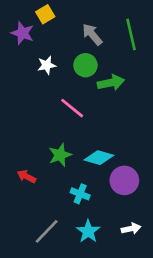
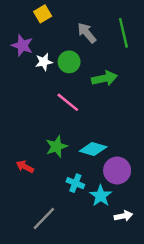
purple star: (23, 33) -> (22, 45), moved
green circle: (85, 65) -> (69, 62), moved
cyan star: (88, 231) -> (101, 196), moved

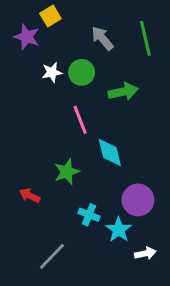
purple star: (22, 45) -> (27, 37), moved
pink line: (68, 102) -> (80, 120), turned 30
cyan diamond: (93, 149) -> (110, 152), moved, turned 60

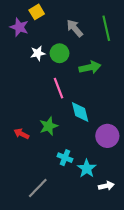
red arrow: (30, 196) -> (21, 134), moved
purple circle: (138, 200) -> (107, 136), moved

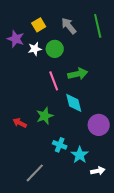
yellow square: (37, 12) -> (39, 25), moved
purple star: (19, 27) -> (16, 39), moved
green arrow: (90, 67) -> (78, 74), moved

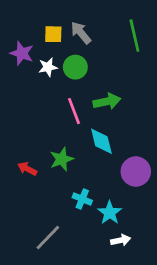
yellow square: (39, 25) -> (53, 34), turned 32
gray arrow: (69, 26) -> (81, 33), moved
white arrow: (98, 171) -> (121, 240), moved

